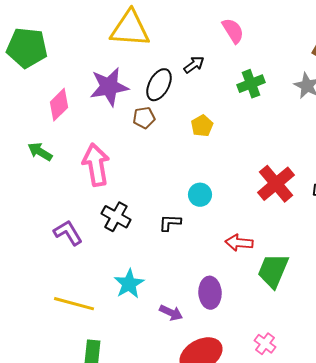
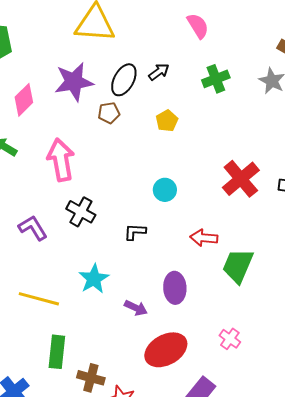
black arrow: (194, 65) -> (159, 72), moved
black L-shape: (170, 223) -> (135, 232), moved

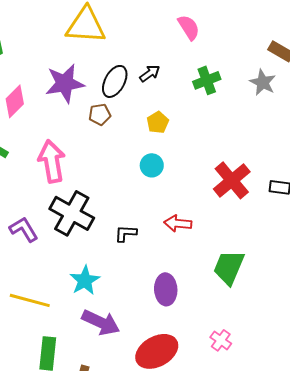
cyan circle: (165, 190) -> (152, 165), moved
black cross: (81, 212) -> (72, 213), size x1.5
red arrow: (204, 238) -> (178, 223), moved
purple arrow: (136, 308) -> (101, 322), moved, size x1.6

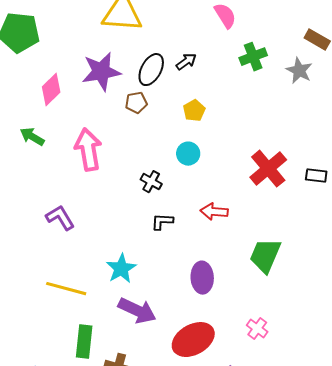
green cross: (207, 80) -> (253, 57), moved
black cross: (72, 213) -> (151, 182), moved, size x0.5

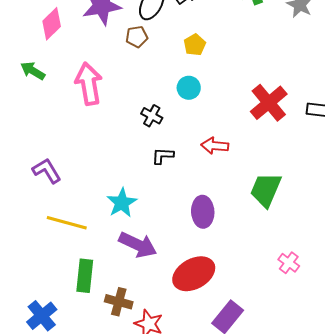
purple L-shape: (60, 218) -> (47, 171), moved
pink cross: (257, 329) -> (289, 263), moved

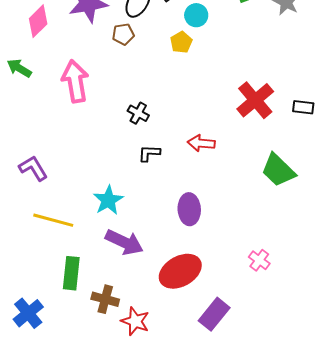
cyan circle: (189, 88) -> (196, 15), moved
green trapezoid: (266, 190) -> (278, 170), moved, turned -69
pink cross: (289, 263) -> (259, 260), moved

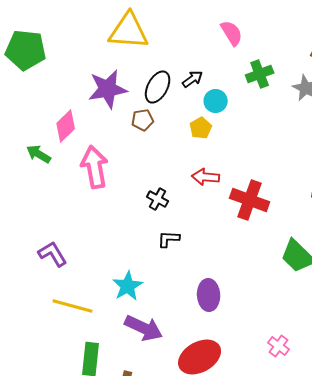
pink diamond: (38, 21) -> (66, 126), moved
red cross: (255, 100) -> (250, 200), moved, turned -30
red arrow: (201, 143) -> (206, 177), moved

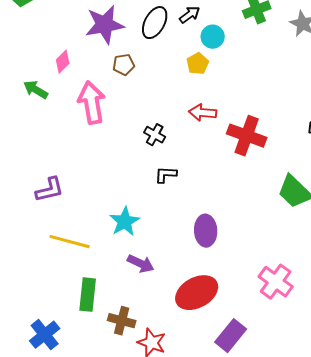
brown pentagon: (143, 120) -> (124, 65), moved
pink diamond: (66, 126) -> (63, 62), size x0.7
purple L-shape: (53, 254) -> (50, 190), turned 108
purple arrow: (144, 328) -> (141, 264), size x0.7
pink cross: (279, 346) -> (276, 282), size x1.6

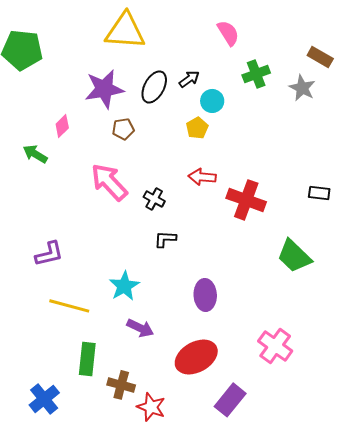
pink arrow: (92, 103) -> (109, 182), moved, turned -33

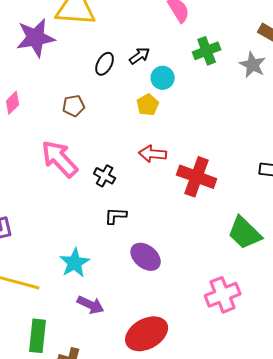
black ellipse: (154, 87) -> (105, 64), size x0.7
purple star: (104, 89) -> (36, 38), moved
purple ellipse: (205, 295) -> (146, 257), moved, turned -48
pink cross: (275, 346) -> (223, 295), moved, turned 32

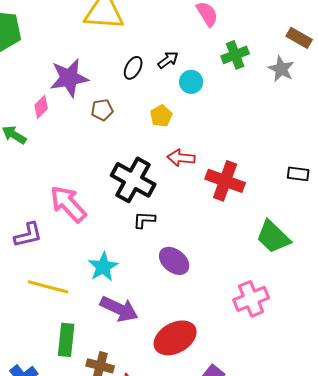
purple star: (36, 38) -> (69, 78), moved
yellow pentagon: (148, 105) -> (161, 116), moved
pink arrow: (60, 159) -> (68, 204), moved
black cross: (105, 176) -> (133, 180), size x2.0
purple arrow: (91, 305) -> (119, 309), size x1.4

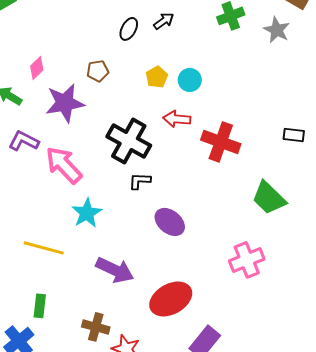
purple star: (69, 78) -> (65, 103), moved
cyan circle: (191, 82) -> (190, 80), moved
purple L-shape: (28, 235) -> (24, 141), moved, turned -140
cyan star: (103, 267) -> (87, 213), moved
green rectangle: (66, 340) -> (40, 306), moved, size x0.7

